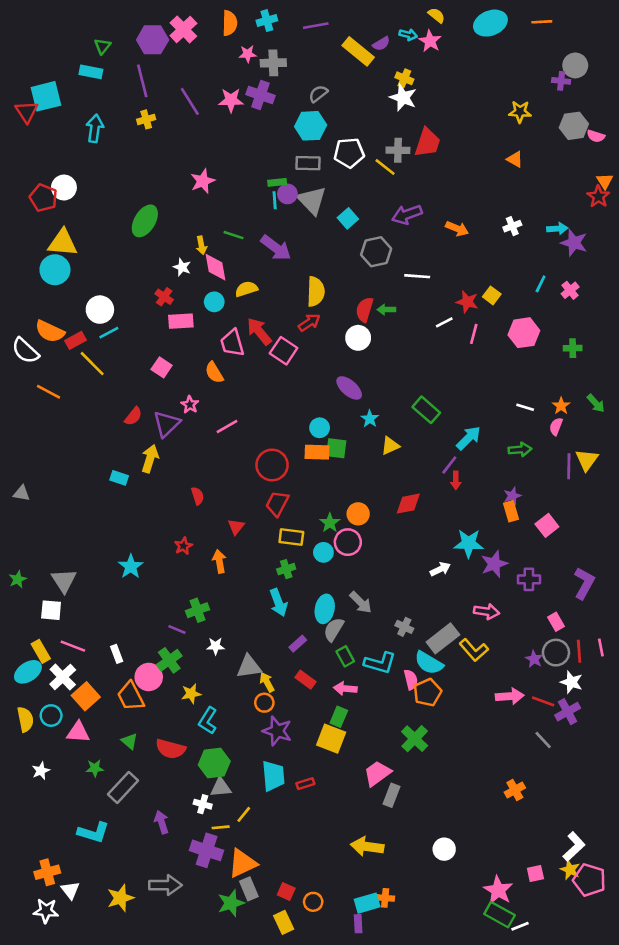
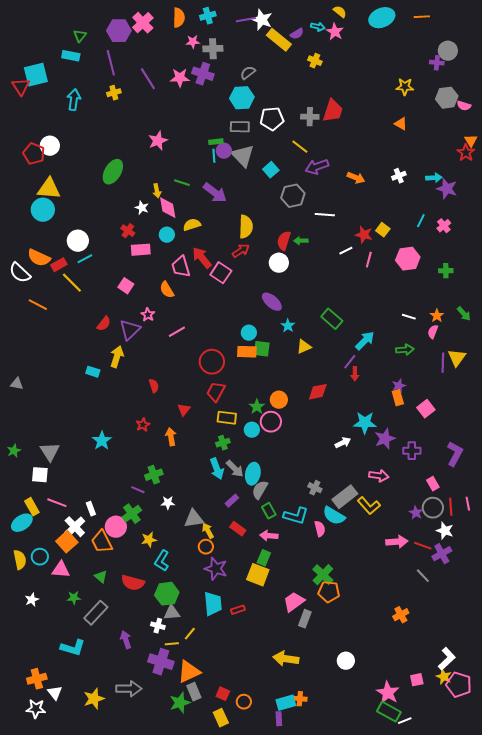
white star: (403, 98) -> (262, 20), moved
yellow line: (385, 167) -> (300, 147), moved
gray arrow: (361, 602) -> (235, 469), moved
white cross: (63, 677) -> (75, 527), moved
orange pentagon: (427, 692) -> (329, 592), moved, turned 30

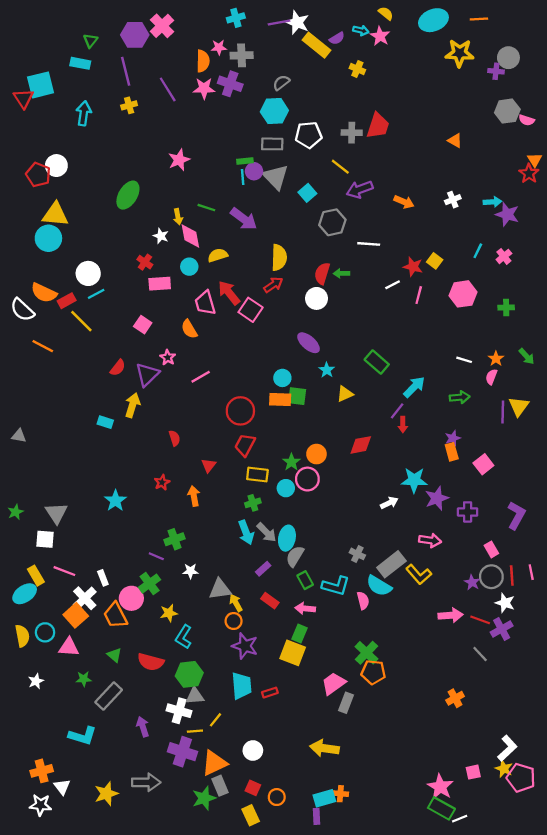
orange semicircle: (179, 18) -> (203, 61), moved
yellow star: (405, 87) -> (460, 53), moved, size x1.4
white cross: (158, 626) -> (179, 711), size x1.5
white circle: (346, 661) -> (253, 750), moved

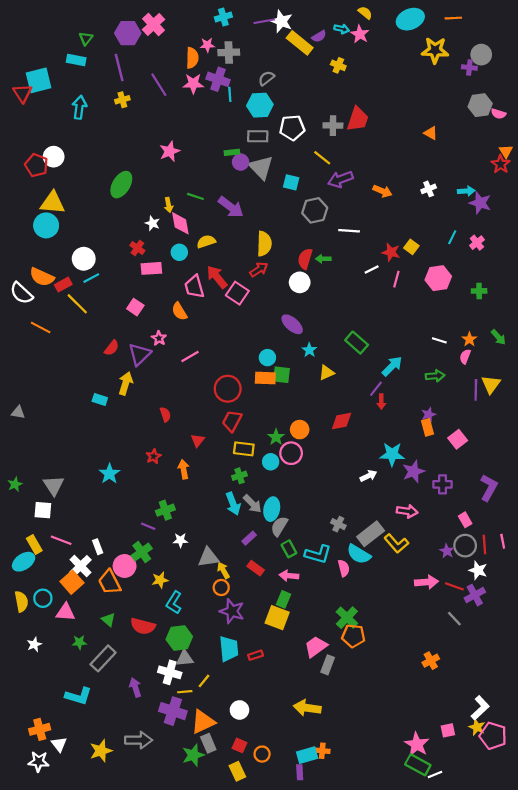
cyan line: (243, 177) -> (230, 94), moved
cyan square: (307, 193) -> (291, 182), turned -35

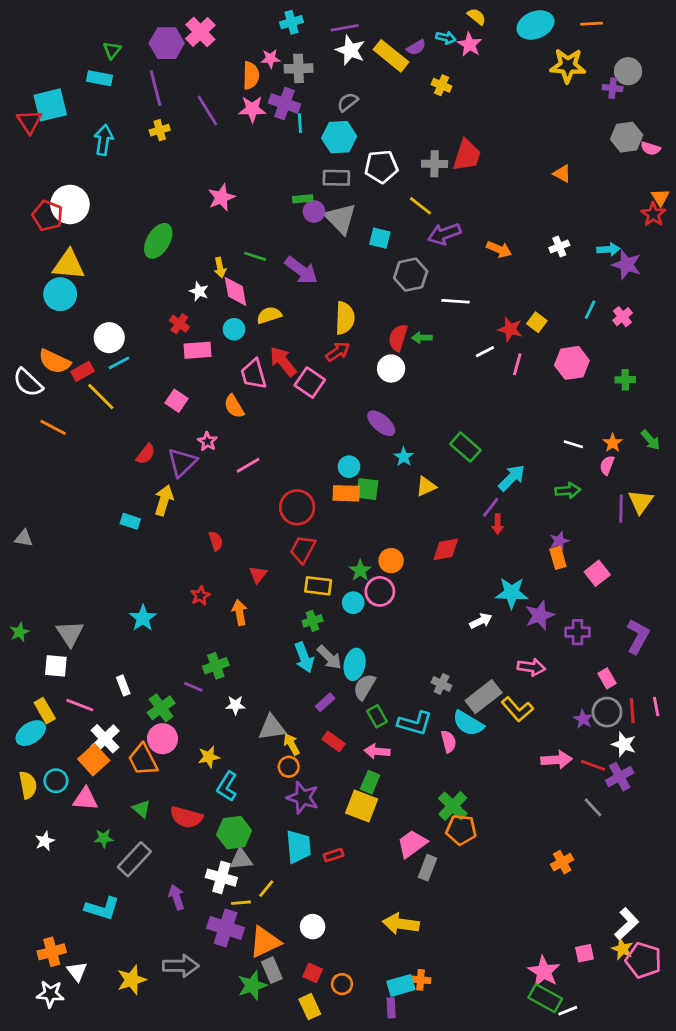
white star: (281, 21) -> (350, 50), moved
white circle: (54, 157) -> (70, 204), size x1.4
white rectangle: (98, 547) -> (123, 685), moved
green cross: (142, 552) -> (161, 708), moved

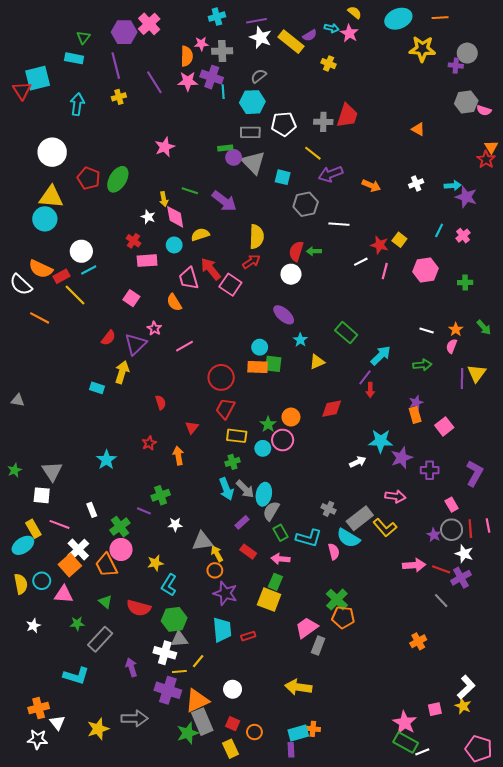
red pentagon: (48, 216) -> (89, 178), moved
pink pentagon: (643, 960) -> (479, 749), moved
gray rectangle: (272, 970) -> (202, 722), size x1.4

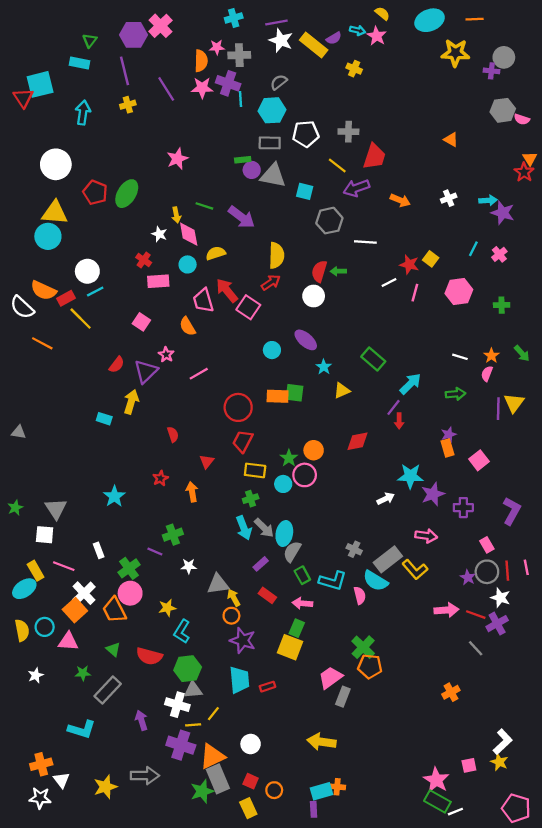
red trapezoid: (347, 116) -> (374, 156), moved
gray triangle: (253, 163) -> (273, 176), turned -35
cyan circle: (260, 347) -> (272, 350), moved

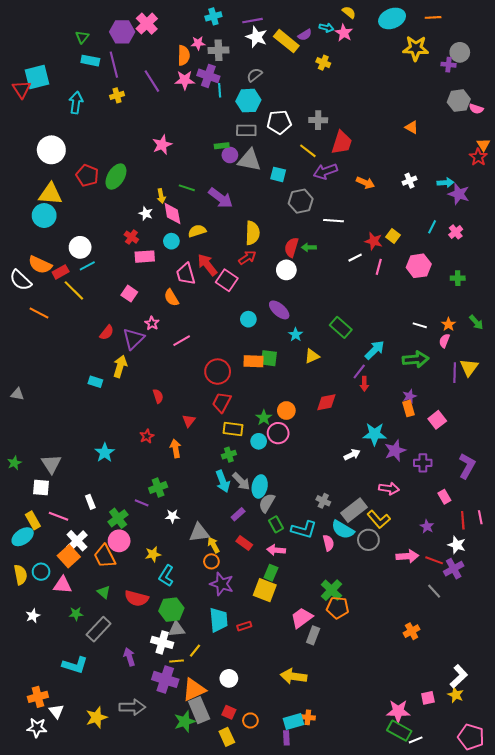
cyan rectangle: (79, 63) -> (90, 61), moved
green arrow: (455, 394) -> (416, 359), size x1.4
gray circle: (487, 572) -> (368, 540), moved
pink star: (436, 780) -> (398, 711), turned -30

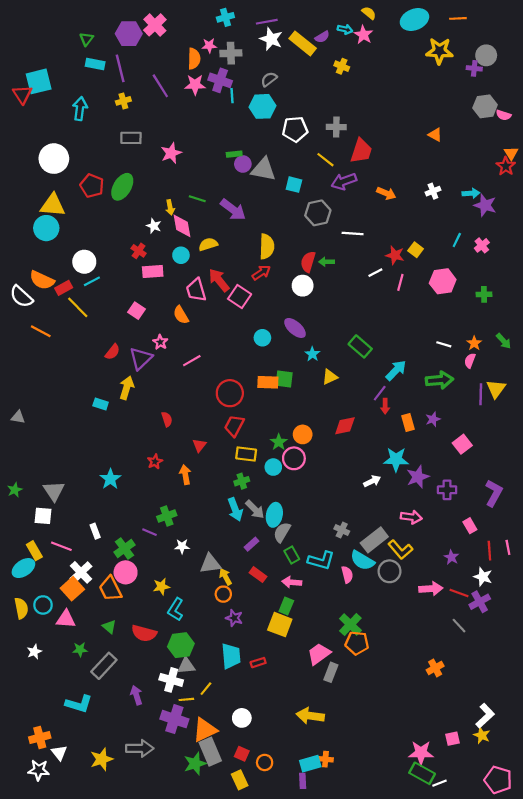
gray rectangle: (246, 130) -> (131, 138), moved
orange rectangle: (408, 408) -> (408, 422), moved
purple star: (222, 584) -> (234, 618), size x0.7

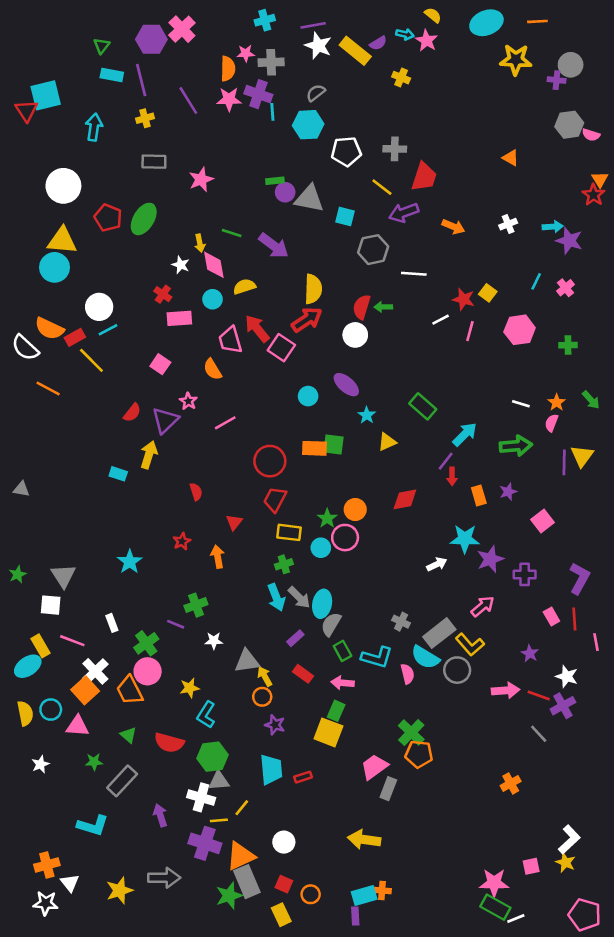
red arrow: (261, 273) -> (307, 320), size x1.4
pink arrow: (411, 517) -> (483, 606), turned -48
red line: (489, 551) -> (574, 619), moved

